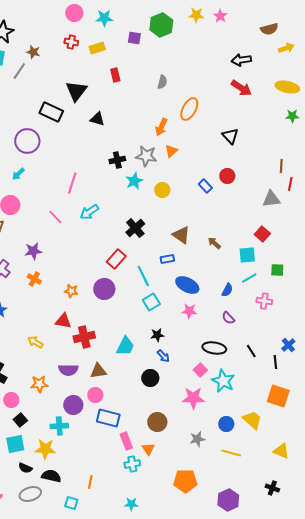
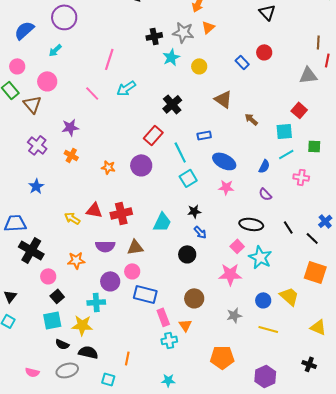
brown triangle: (181, 235) -> (223, 99), moved
red triangle: (63, 321) -> (94, 210), moved
black line: (275, 362) -> (312, 238), turned -40

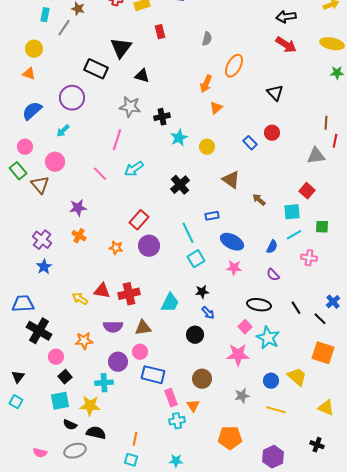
gray star: (183, 32) -> (130, 107), moved
red rectangle: (153, 135) -> (139, 220), moved
purple cross: (37, 145) -> (42, 240), moved
cyan square: (108, 379) -> (131, 460), moved

